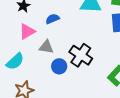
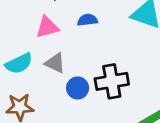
gray triangle: (46, 47) -> (55, 63), moved
black cross: (81, 55) -> (112, 81), turned 30

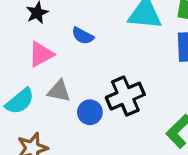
blue semicircle: (87, 20) -> (83, 36), turned -132

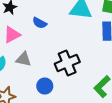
blue circle: (90, 112) -> (45, 86), moved

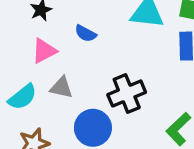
blue circle: (45, 86) -> (93, 128), size x1.5

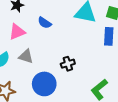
black cross: (127, 93) -> (68, 64), size x0.6

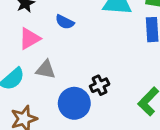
black cross: (68, 64) -> (100, 85), moved

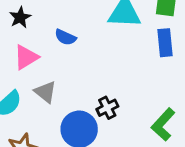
gray triangle: (46, 70) -> (45, 92), turned 30

